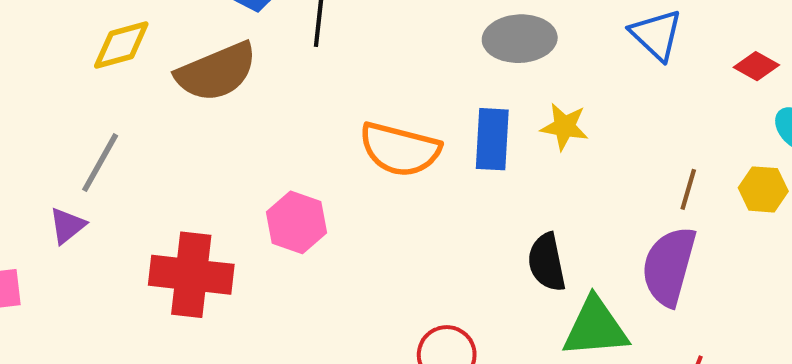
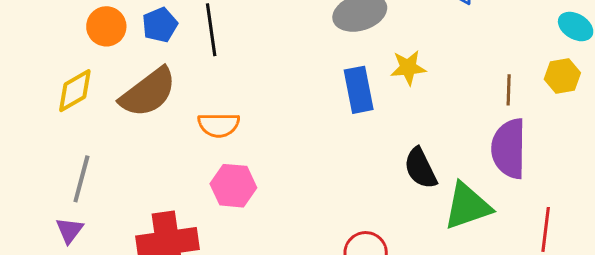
orange semicircle: (400, 149) -> (219, 125), moved, size x0.7

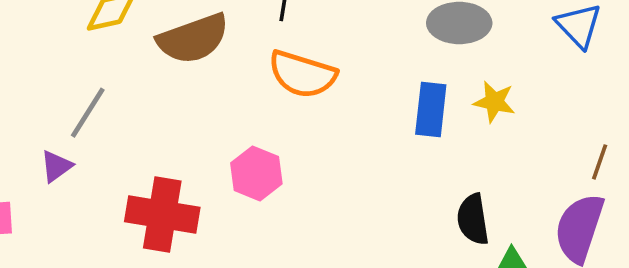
orange semicircle: (219, 125) -> (302, 74), moved, size x1.4

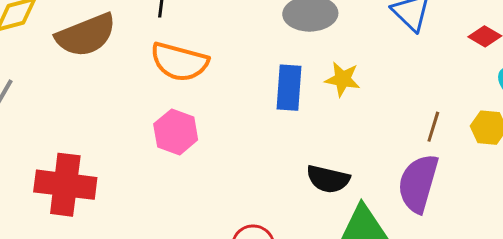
pink hexagon: (256, 173) -> (176, 132), moved
black semicircle: (473, 219) -> (328, 179), turned -66

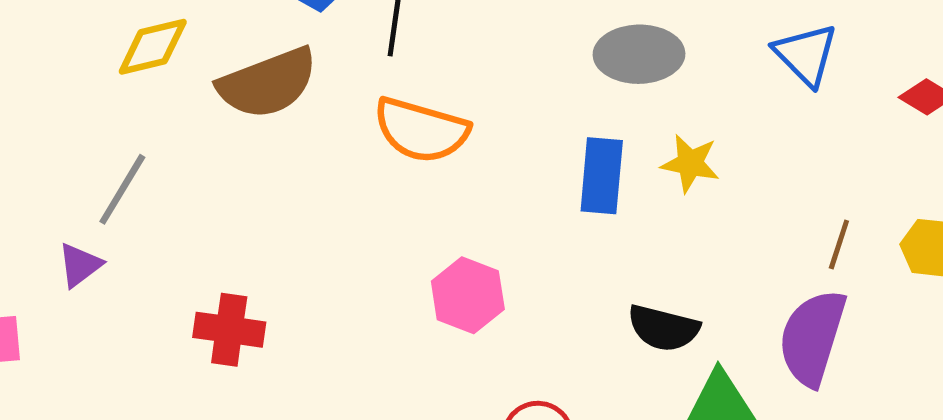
pink hexagon: (176, 132) -> (468, 295), moved
red cross: (65, 185) -> (229, 330), size x0.7

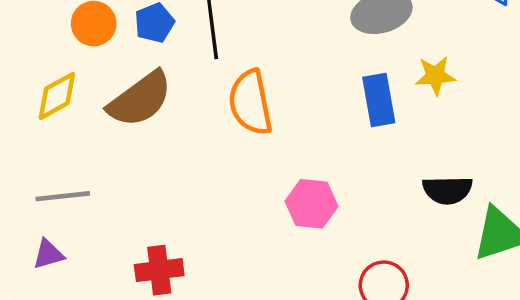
orange semicircle: (421, 130) -> (251, 102), turned 78
gray line: (122, 189) -> (63, 196), turned 68
purple triangle: (80, 265) -> (48, 254), turned 36

